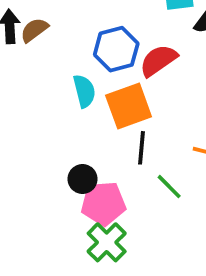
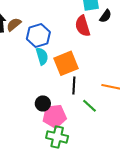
blue hexagon: (116, 49) -> (38, 36), moved
red semicircle: (158, 60) -> (83, 26), moved, turned -70
green cross: (107, 242) -> (57, 137), turned -30

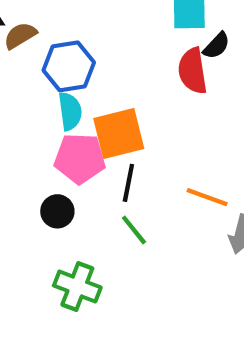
red semicircle: (83, 26) -> (193, 71), moved
green line: (89, 106) -> (134, 230), moved
pink pentagon: (54, 116) -> (80, 158), moved

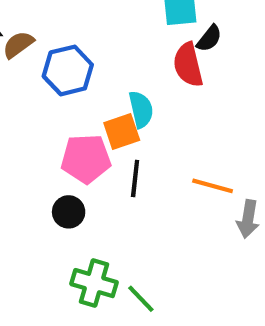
cyan semicircle: (70, 111) -> (141, 109), moved
orange square: (119, 134) -> (122, 131), size x0.7
green line: (134, 230) -> (141, 299), moved

